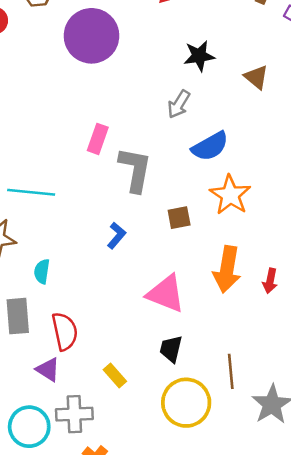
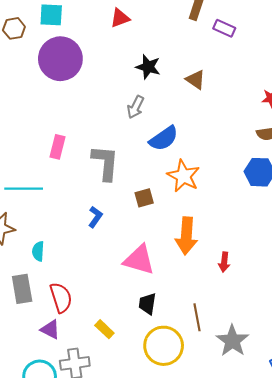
black star: (199, 56) -> (148, 67), turned 30
pink rectangle: (98, 139) -> (58, 147), moved
red arrow: (270, 281) -> (224, 262), moved

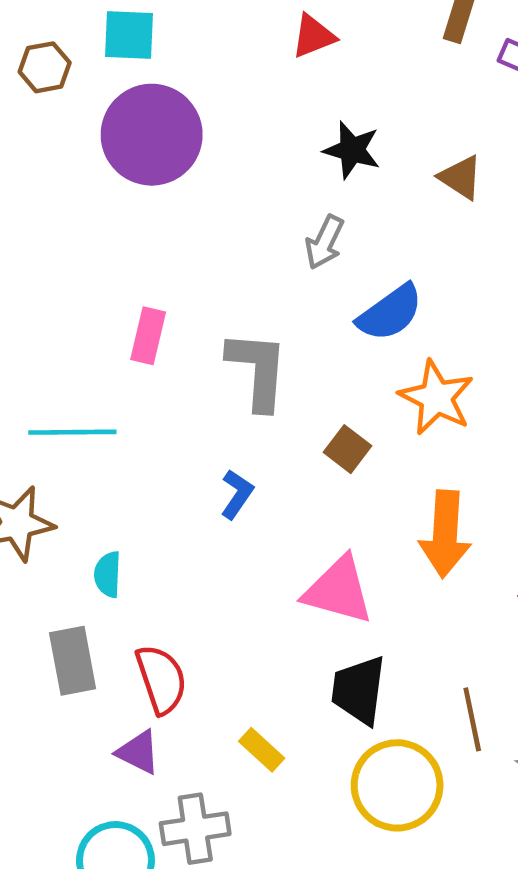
red triangle: (120, 18) -> (313, 36), moved
brown square: (144, 198) -> (348, 449), turned -36
black trapezoid: (147, 304) -> (359, 690), size x1.4

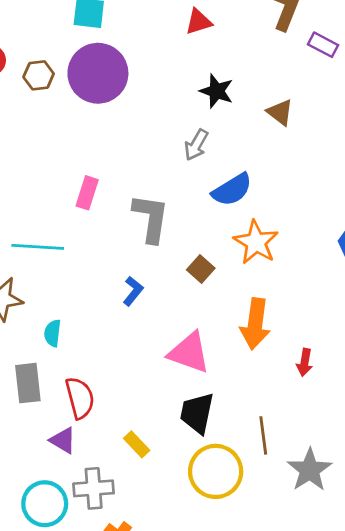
brown hexagon: (45, 67) -> (39, 75), moved

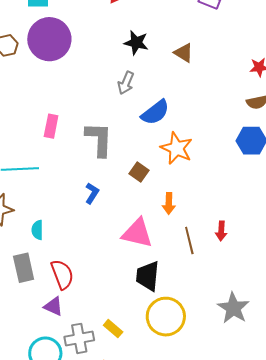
orange arrow: (255, 324) -> (169, 203), moved, size x0.6
brown line: (263, 435) -> (189, 240), moved
yellow rectangle: (137, 444) -> (113, 329), moved

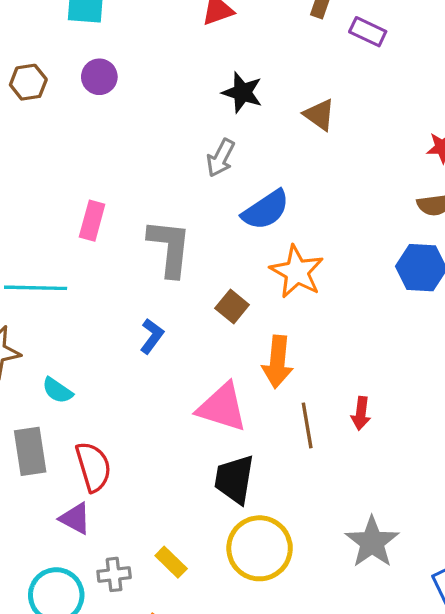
purple circle: (49, 39) -> (99, 77), size x0.5
orange arrow: (169, 203) -> (278, 362), size x1.4
cyan semicircle: (37, 230) -> (57, 390), turned -60
gray cross: (79, 338) -> (114, 574), size x0.7

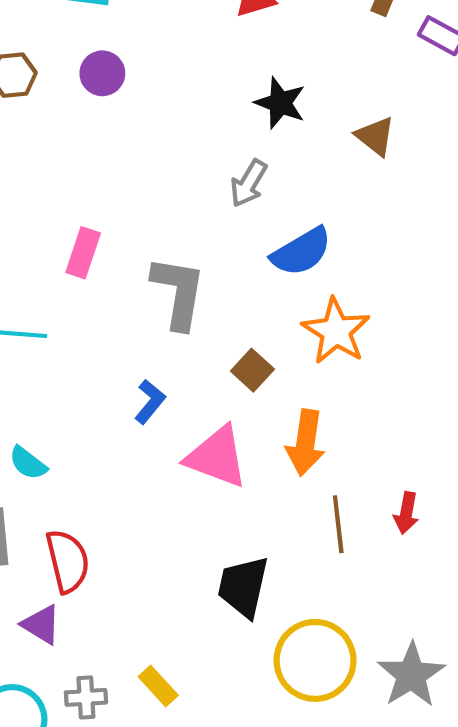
pink triangle: (222, 407) -> (217, 457), moved
yellow circle: (260, 548) -> (315, 660), moved

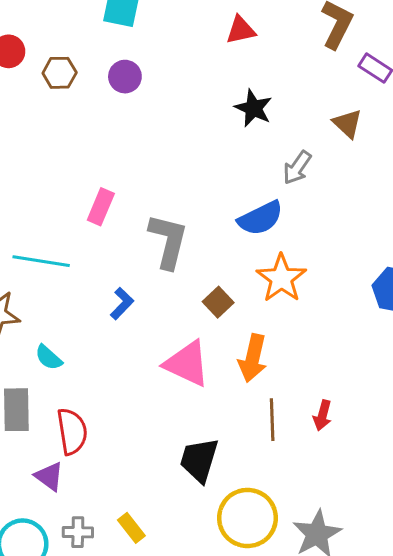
brown triangle: (375, 136) -> (347, 124), moved
gray arrow: (248, 183) -> (297, 168), moved
blue L-shape: (150, 402) -> (122, 304), moved

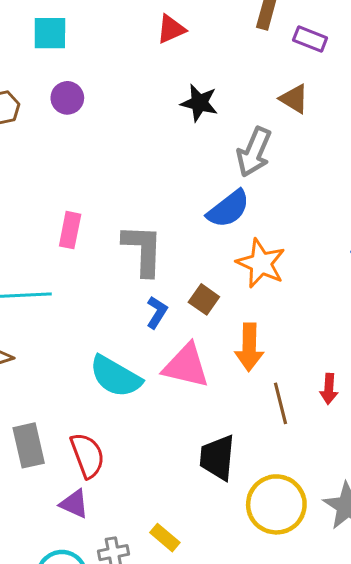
gray arrow: (297, 168) -> (254, 152), size x1.4
blue L-shape: (122, 304) -> (157, 312), moved
cyan semicircle: (49, 357) -> (115, 376), moved, size x1.8

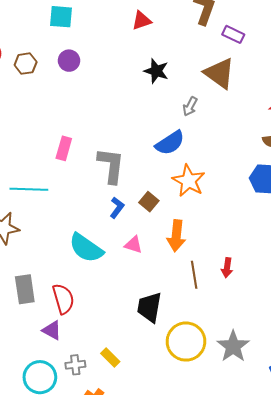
brown triangle: (294, 99) -> (219, 73), size x1.6
gray arrow: (254, 152) -> (190, 106), size x0.6
pink triangle: (186, 366) -> (133, 245), size x0.6

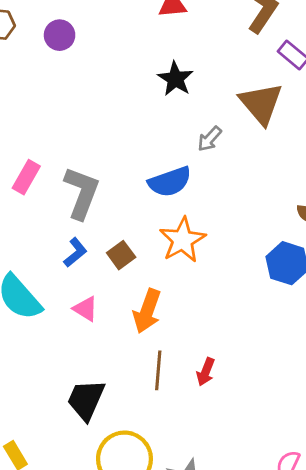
pink rectangle: (64, 148) -> (26, 177), moved

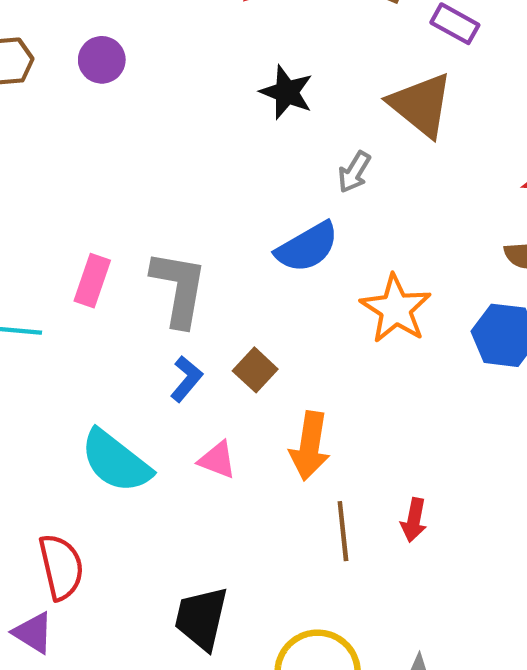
orange star: (183, 240) -> (396, 309), moved
black trapezoid: (86, 400) -> (201, 618), moved

